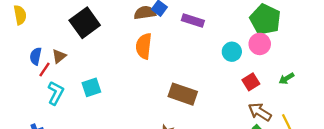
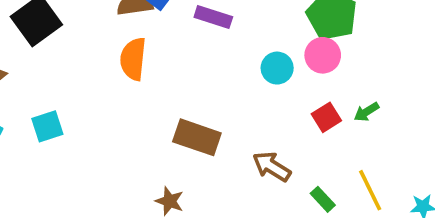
red square: (251, 82) -> (326, 117), moved
brown arrow: (260, 112) -> (272, 167), moved

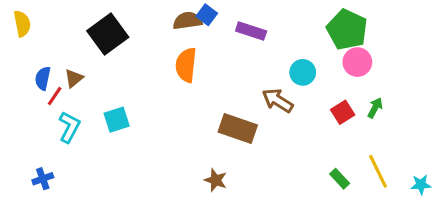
pink circle: (323, 55) -> (357, 62), moved
green arrow: (366, 112) -> (375, 108), turned 150
brown arrow: (272, 167) -> (278, 100), moved

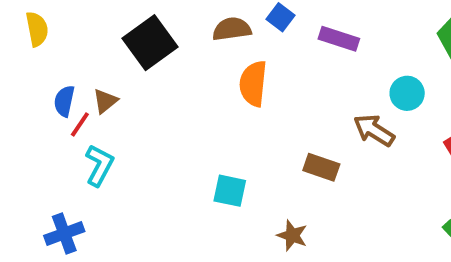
brown semicircle: (188, 21) -> (232, 29), moved
cyan square: (117, 120) -> (230, 191), moved, turned 30
brown rectangle: (238, 128) -> (321, 167), size x0.7
blue cross: (43, 179) -> (64, 234), size x1.4

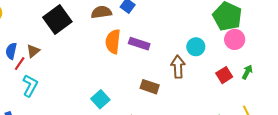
purple rectangle: (339, 39) -> (139, 44), moved
brown arrow: (374, 130) -> (178, 67), turned 55
cyan square: (230, 191) -> (100, 99), turned 36

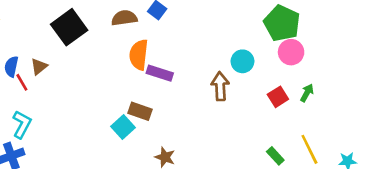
purple rectangle: (139, 44) -> (160, 73), moved
red line: (20, 64) -> (22, 82), turned -64
cyan L-shape: (30, 86) -> (22, 124), moved
brown rectangle: (150, 87) -> (140, 111), moved

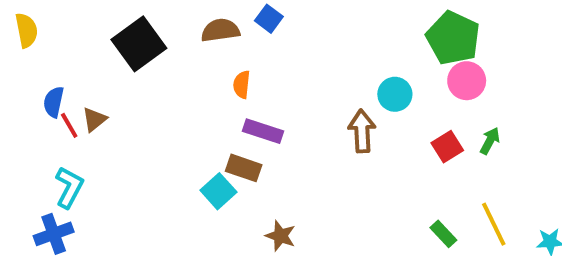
orange semicircle: (139, 55) -> (242, 85), size x0.6
brown triangle: (39, 67) -> (94, 119), moved
purple rectangle: (160, 73) -> (263, 131), moved

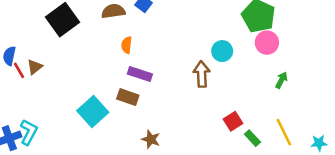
red square: (447, 147) -> (233, 121), moved
cyan L-shape: (69, 187) -> (29, 132), moved
cyan square: (218, 191) -> (93, 112), moved, size x1.4

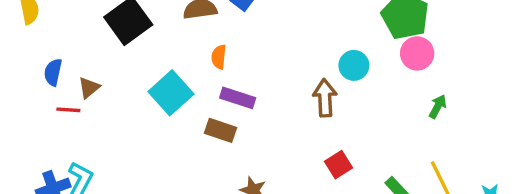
red line: (19, 70) -> (68, 110), moved, turned -56
cyan square: (93, 112) -> (171, 93), moved
red square: (233, 121) -> (338, 165), moved

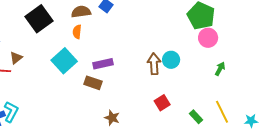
orange semicircle: (219, 57) -> (77, 32), moved
cyan circle: (354, 65) -> (171, 60), moved
purple rectangle: (238, 98) -> (103, 64), turned -30

